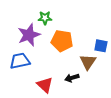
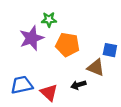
blue trapezoid: (20, 61) -> (22, 85), moved
brown triangle: (88, 62) -> (96, 67), turned -42

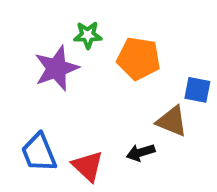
orange pentagon: (67, 45) -> (139, 59), moved
blue trapezoid: (22, 85) -> (39, 152), turned -100

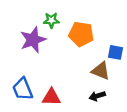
black arrow: (141, 152) -> (97, 96), moved
red triangle: (88, 166) -> (51, 97), turned -42

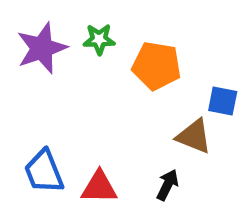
purple star: (33, 40) -> (42, 48), moved
black arrow: (97, 96) -> (167, 185), moved, turned 133

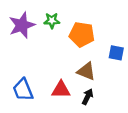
brown triangle: (194, 136) -> (86, 71), moved
red triangle: (99, 187) -> (61, 90), moved

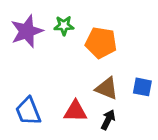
blue square: (116, 53) -> (142, 87), moved

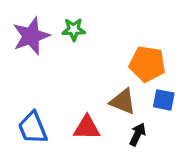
orange pentagon: (101, 43) -> (147, 64), moved
black arrow: (108, 120) -> (138, 134), moved

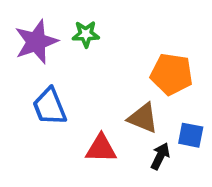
blue square: (164, 100) -> (191, 135), moved
blue trapezoid: (33, 128) -> (50, 107), moved

